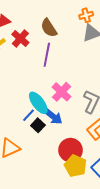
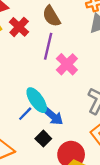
pink cross: (62, 92) -> (67, 64), moved
black square: (38, 125) -> (43, 139), moved

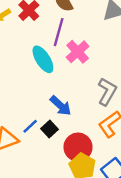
cyan ellipse: (37, 100) -> (43, 59), moved
blue line: (25, 114) -> (30, 126), moved

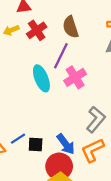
blue arrow: (61, 106) -> (66, 144), moved
black square: (49, 129) -> (36, 145), turned 35

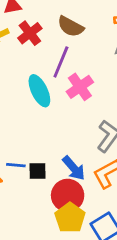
brown semicircle: (71, 27) -> (71, 27), turned -40
blue line: (18, 139) -> (16, 165), turned 42

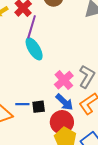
purple line: (61, 62) -> (32, 27), moved
pink cross: (80, 87) -> (64, 80), moved

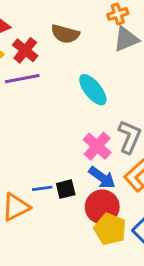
purple line: (32, 27) -> (22, 79), moved, turned 70
cyan ellipse: (34, 49) -> (93, 90), moved

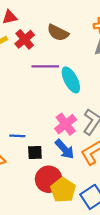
purple line: (22, 79) -> (45, 66), moved
blue line: (42, 188) -> (17, 136), moved
red circle: (102, 207) -> (49, 179), moved

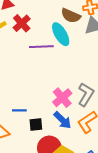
brown semicircle: (58, 33) -> (71, 16), moved
cyan ellipse: (71, 80) -> (61, 34), moved

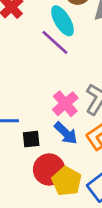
purple line: (41, 47) -> (55, 42), moved, turned 45

